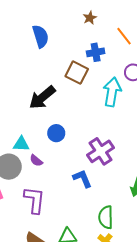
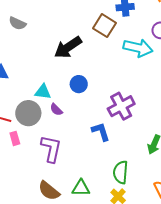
cyan arrow: (112, 92) -> (138, 48), turned 88

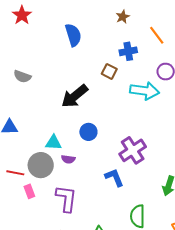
brown square: (105, 26) -> (109, 71), size x0.7
purple semicircle: (56, 110) -> (68, 159), turned -32

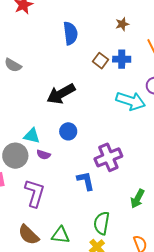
brown square: (109, 71) -> (101, 61), moved

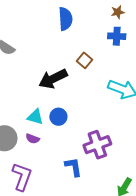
blue cross: (122, 59) -> (117, 36), moved
brown square: (101, 61) -> (84, 60), moved
cyan triangle: (32, 136) -> (35, 117), moved

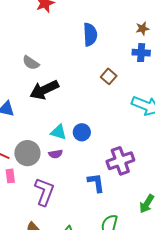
black arrow: (53, 79) -> (44, 90), moved
purple semicircle: (33, 139) -> (56, 154), turned -32

